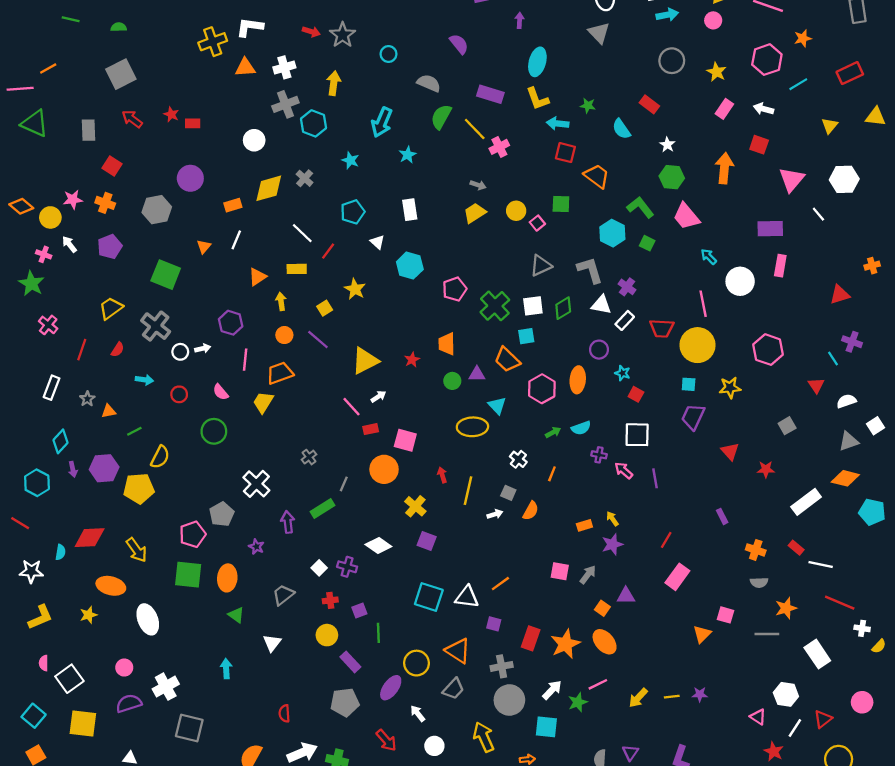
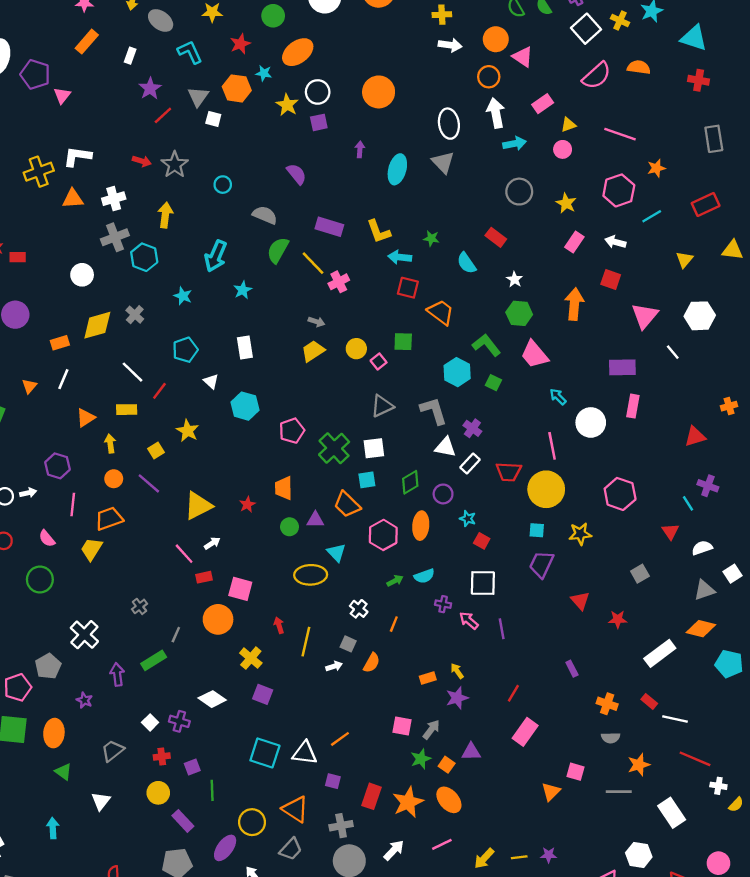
cyan ellipse: (537, 62) -> (397, 169), moved
green diamond: (563, 308) -> (410, 482), moved
green star: (578, 702) -> (421, 759), moved

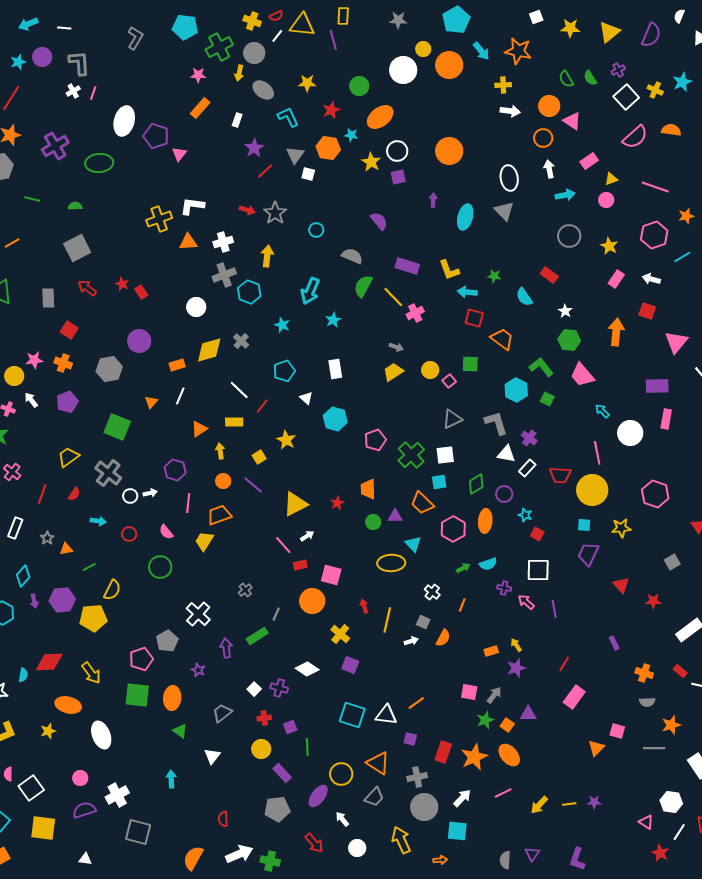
white arrow: (496, 113) -> (549, 169), size x0.7
red rectangle: (18, 257) -> (141, 292), turned 56

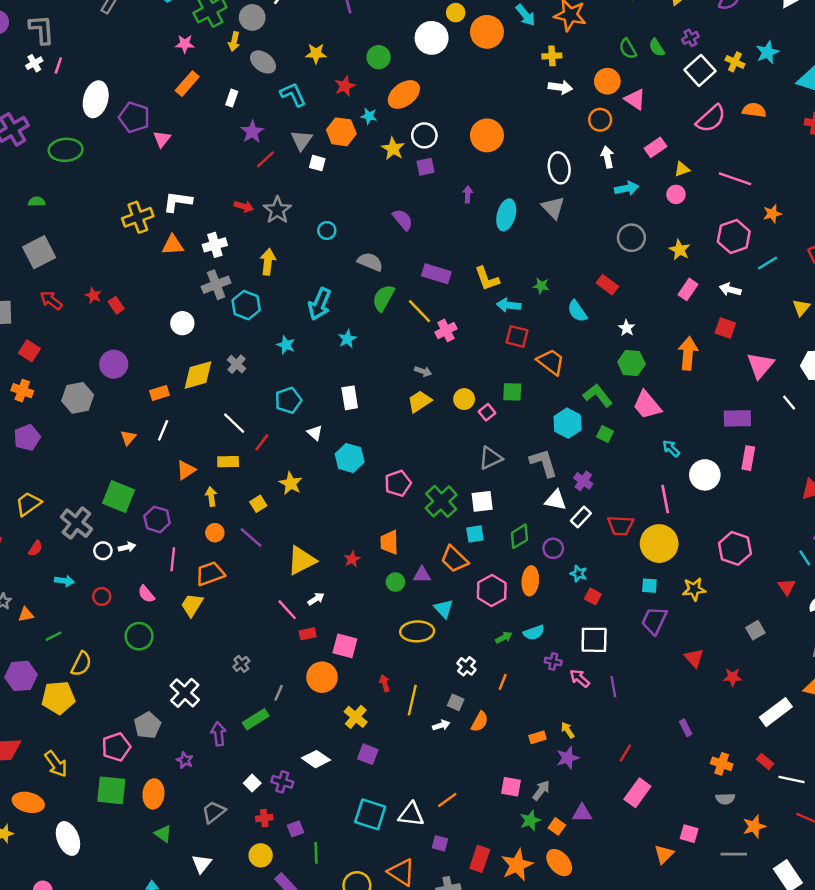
green square: (117, 427) -> (119, 497), moved

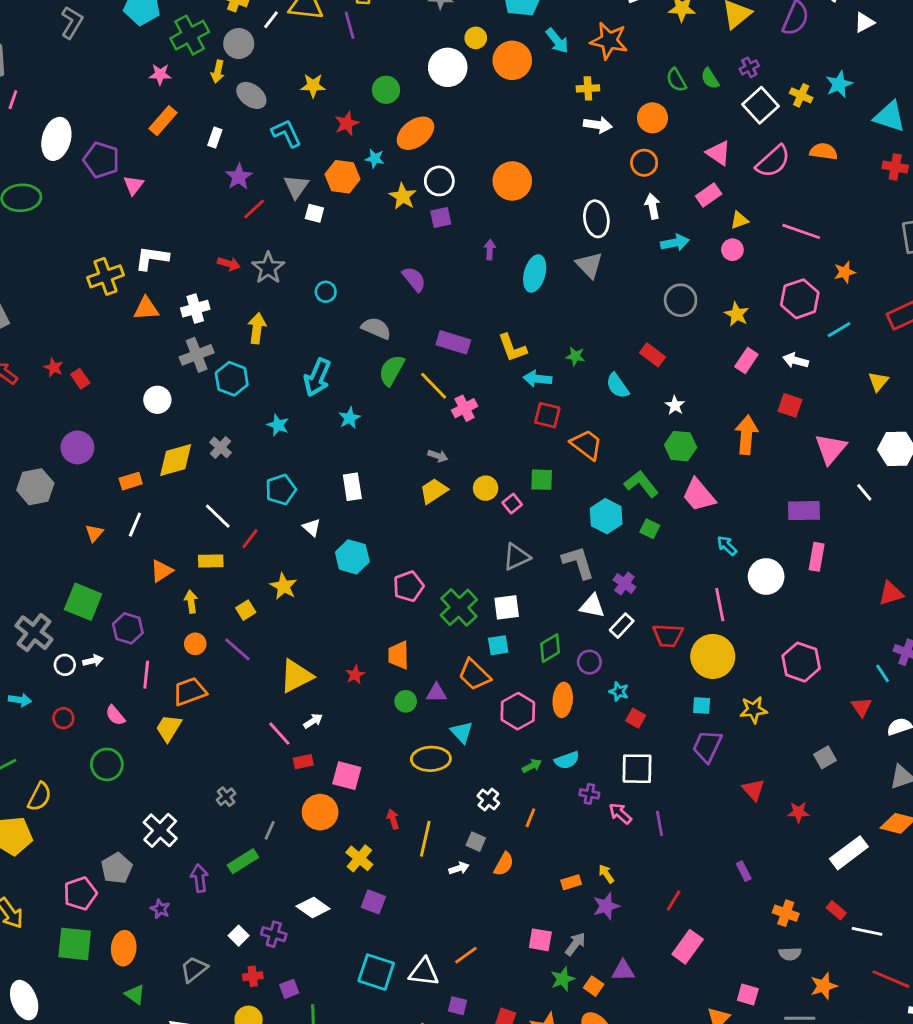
pink triangle: (635, 99) -> (718, 153), moved

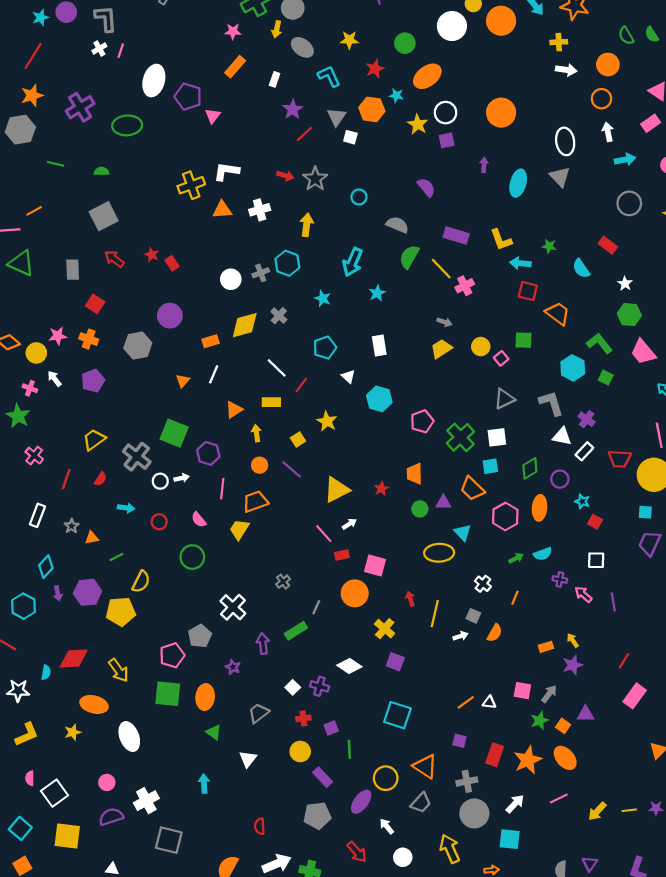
gray cross: (197, 355) -> (261, 273), moved, size x0.7
white square: (637, 769) -> (596, 560), size x0.7
white triangle: (424, 972) -> (489, 702), moved, size x0.6

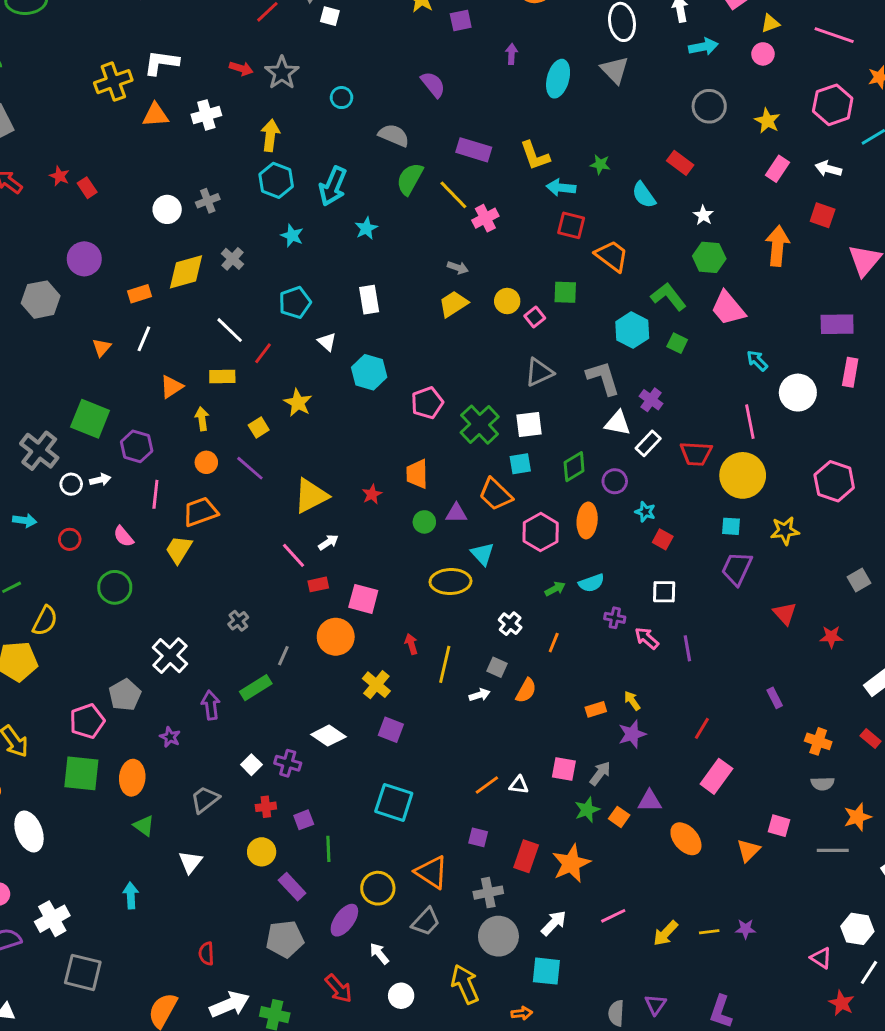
cyan hexagon: (287, 263) -> (276, 180), moved
orange ellipse: (565, 758) -> (686, 839), moved

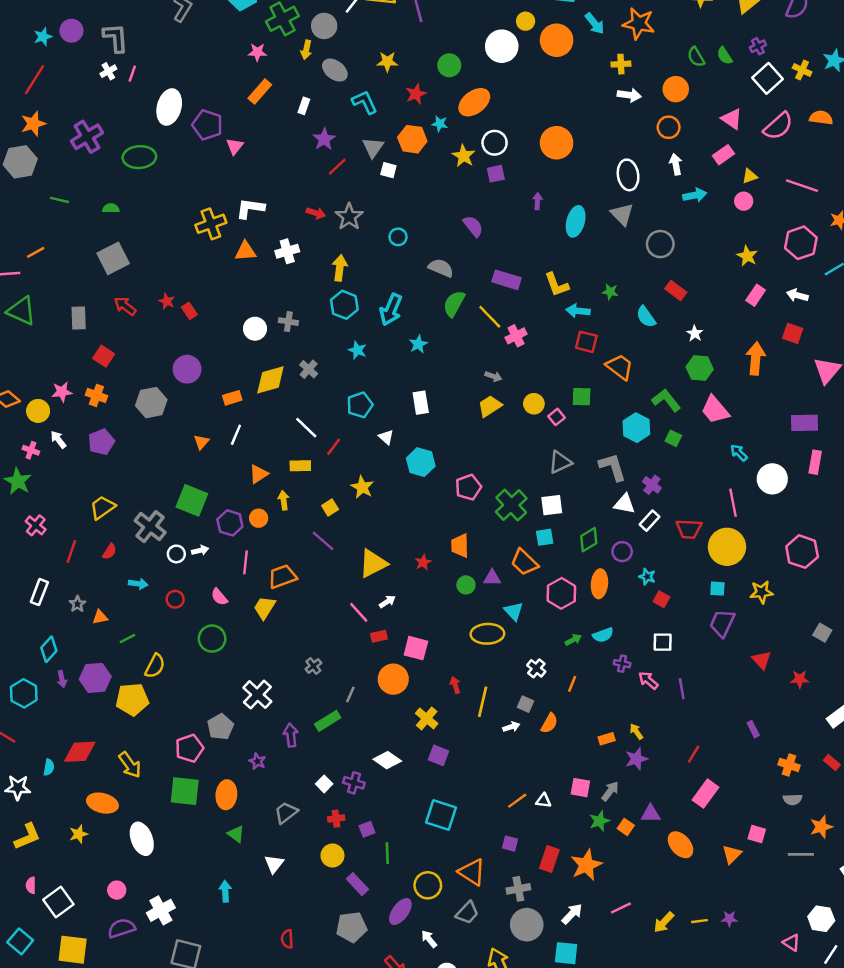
gray circle: (709, 106) -> (660, 244), moved
gray cross: (208, 201) -> (288, 322), turned 30
orange circle: (206, 462) -> (259, 518), moved
gray square: (859, 580) -> (822, 633), turned -30

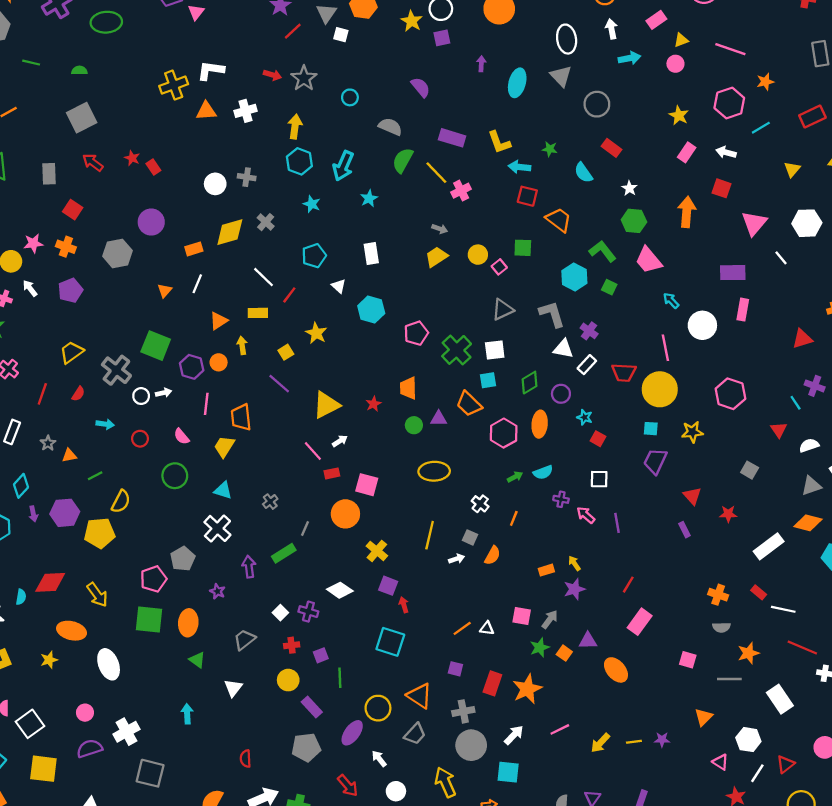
orange trapezoid: (282, 577) -> (241, 417), turned -76
cyan triangle: (514, 611) -> (223, 490), moved, turned -30
red arrow: (455, 685) -> (404, 605), moved
purple rectangle: (753, 729) -> (684, 530), moved
orange triangle: (732, 854) -> (704, 717), moved

